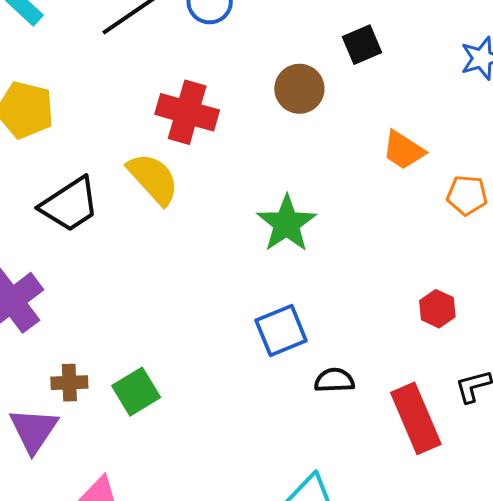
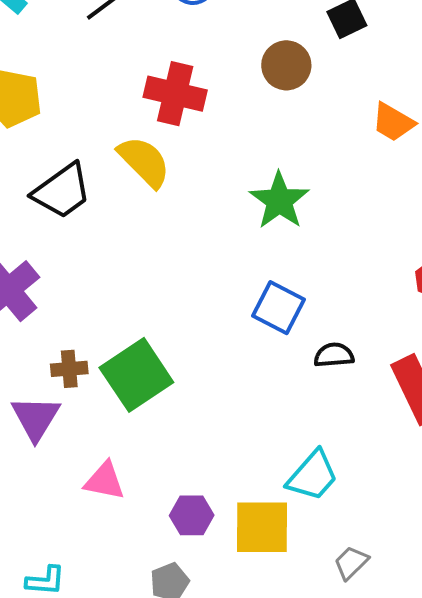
blue square: (281, 331) -> (279, 308), turned -38
green square: (136, 392) -> (136, 375), size x1.5

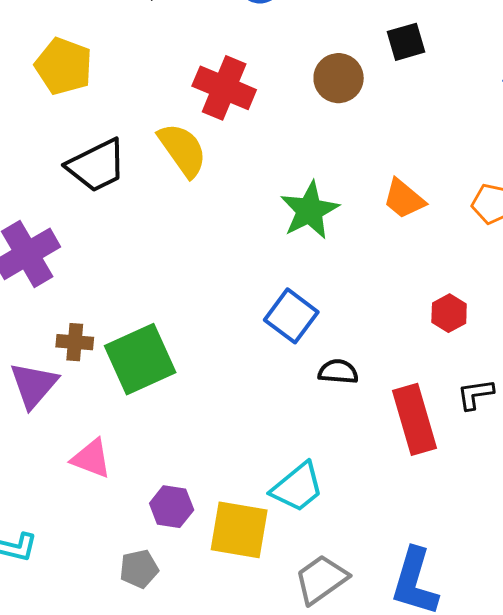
orange trapezoid: (393, 122) -> (404, 199), moved
gray trapezoid: (351, 563) -> (321, 579), size x1.5

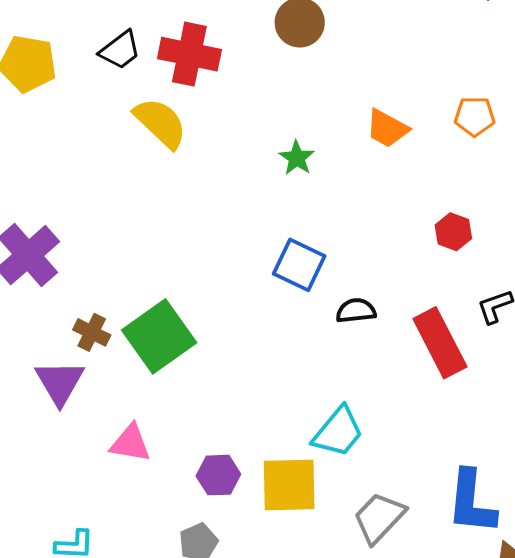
black trapezoid: (97, 165) -> (120, 50), moved, size x0.7
green star: (310, 210) -> (297, 158), size x0.6
brown cross: (75, 342) -> (92, 332), turned 33

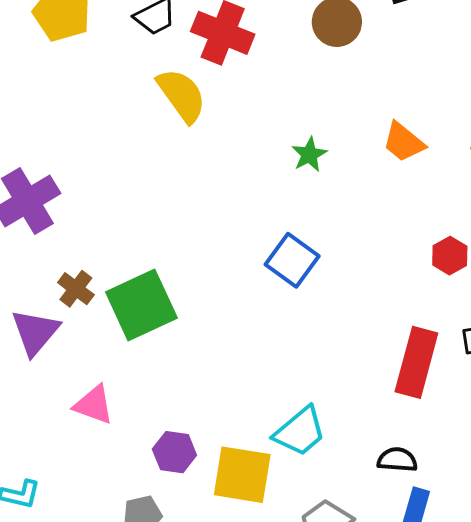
black semicircle: (356, 311) -> (397, 460), moved
red rectangle: (440, 343) -> (416, 362), turned 32

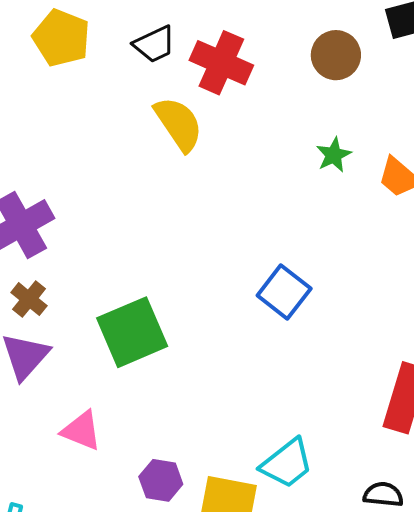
green star: (309, 155) -> (334, 155), moved
brown cross: (76, 289) -> (29, 299), moved

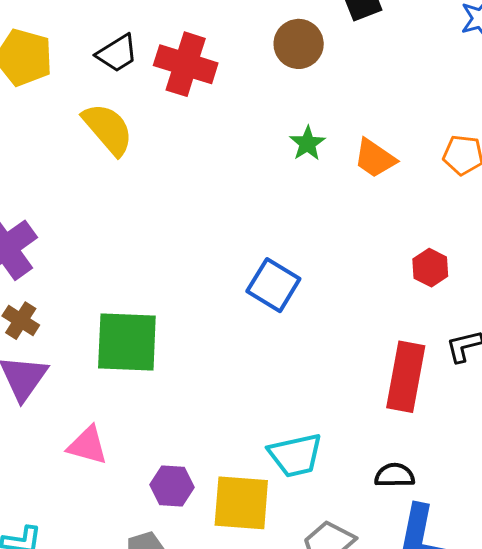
yellow semicircle: (179, 124) -> (108, 129), moved
green square: (132, 332) -> (127, 342), turned 32
cyan trapezoid: (287, 463) -> (295, 455), turned 32

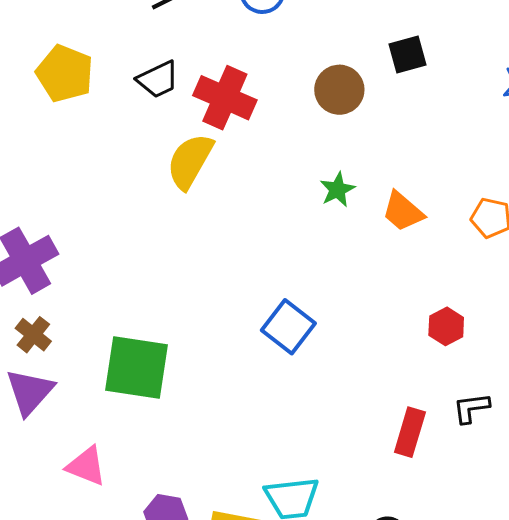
yellow semicircle: (108, 129) -> (190, 161), moved, turned -116
red rectangle: (406, 377) -> (410, 432), size x0.7

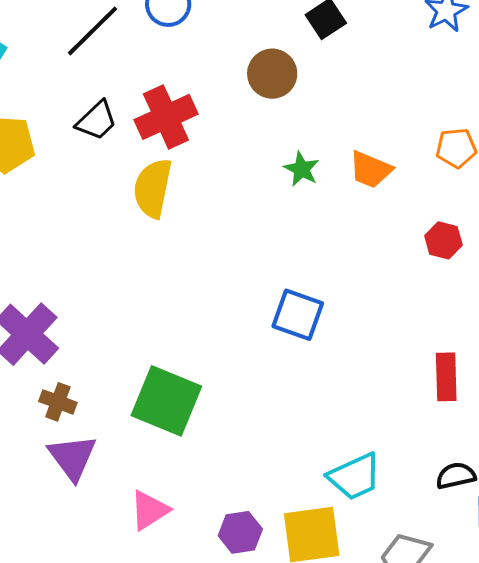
red cross: (225, 98) -> (166, 117), turned -30
red hexagon: (446, 326) -> (443, 240), moved
green square: (137, 368) -> (166, 401), turned 32
pink triangle: (86, 466) -> (149, 510), turned -36

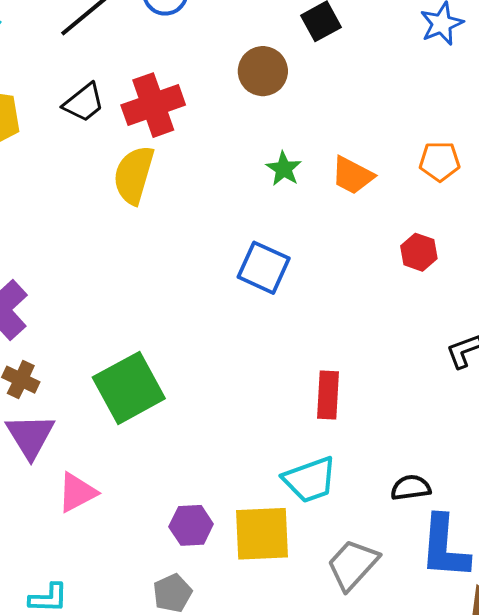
blue square: (298, 315) -> (264, 268), moved
red rectangle: (446, 377) -> (328, 395), moved
green square: (166, 401) -> (129, 388), turned 34
pink triangle: (149, 510) -> (77, 492), moved

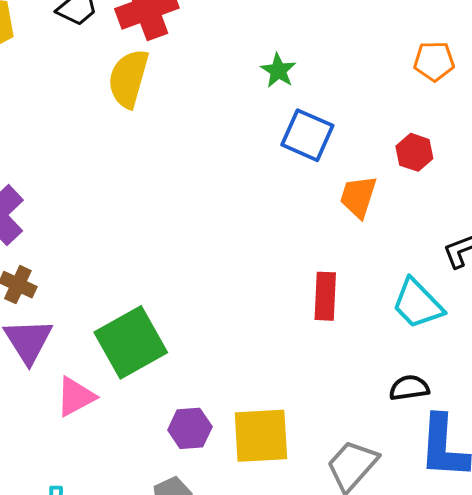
orange trapezoid: (352, 175) -> (358, 197), moved, turned 81
blue square: (264, 268) -> (307, 135), moved
green square: (129, 388) -> (131, 342), moved
cyan trapezoid: (310, 480) -> (417, 304), moved, turned 66

